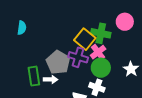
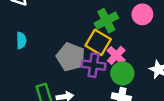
green cross: (101, 33) -> (106, 21), moved, turned -30
gray pentagon: (58, 62) -> (71, 57), moved

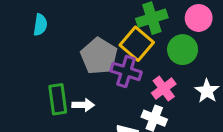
pink cross: (116, 55) -> (164, 89), moved
green circle: (122, 73) -> (183, 50), moved

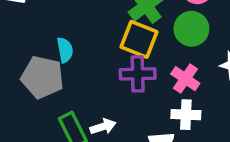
cyan semicircle: (40, 25) -> (65, 50), moved
gray pentagon: (99, 56) -> (42, 77), moved

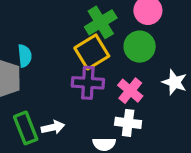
yellow square: (139, 39) -> (92, 52), turned 32

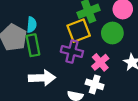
white arrow: (53, 127) -> (42, 78), size x1.6
green rectangle: (26, 128) -> (33, 45), moved

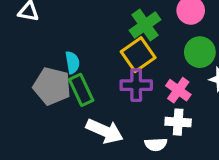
green circle: (112, 33) -> (200, 52), moved
white arrow: (42, 78) -> (105, 131), turned 40

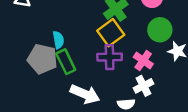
white cross: (178, 122) -> (143, 86), turned -30

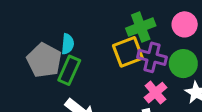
purple cross: (110, 57) -> (152, 57), moved
green rectangle: (66, 62) -> (69, 70), turned 35

